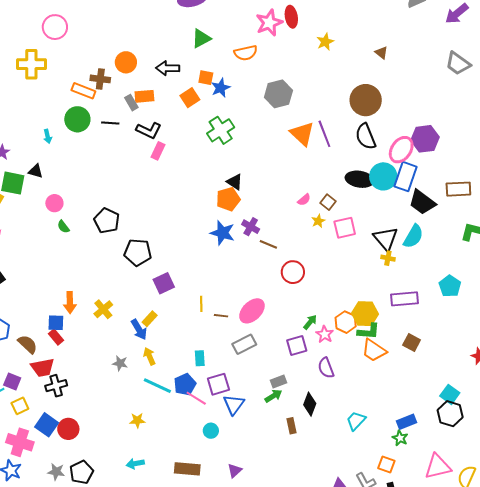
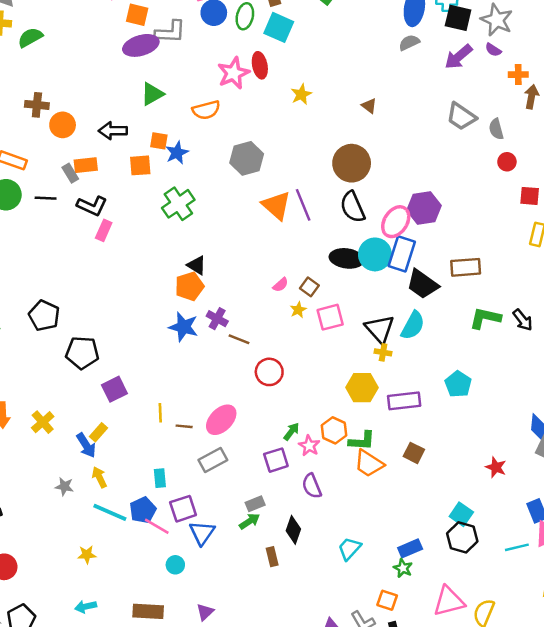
brown cross: (100, 79) -> (37, 105), moved
orange square: (190, 98) -> (140, 165), turned 30
yellow hexagon: (365, 314) -> (362, 388), moved

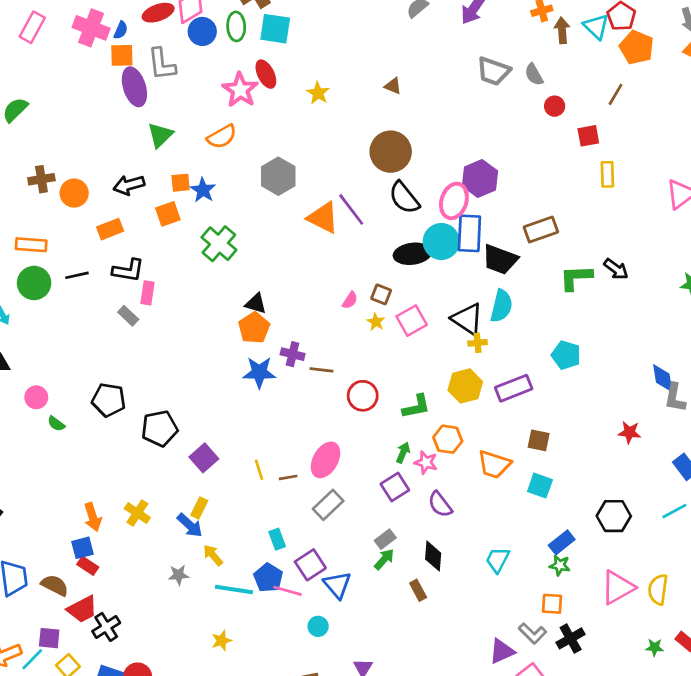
gray L-shape: (170, 32) -> (162, 64), turned 96
purple ellipse: (141, 45) -> (134, 87), turned -76
gray rectangle: (70, 173) -> (128, 316), moved
green L-shape: (362, 441) -> (416, 407), moved
cyan square: (461, 514) -> (540, 486), moved

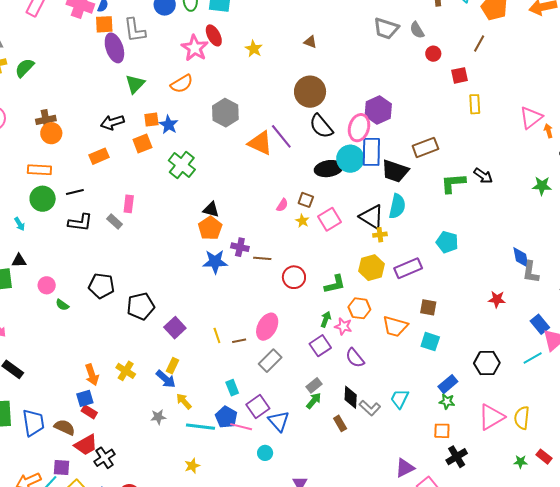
orange circle: (74, 193) -> (51, 133), moved
black L-shape: (128, 270) -> (80, 222), moved
gray L-shape: (532, 633) -> (370, 408), moved

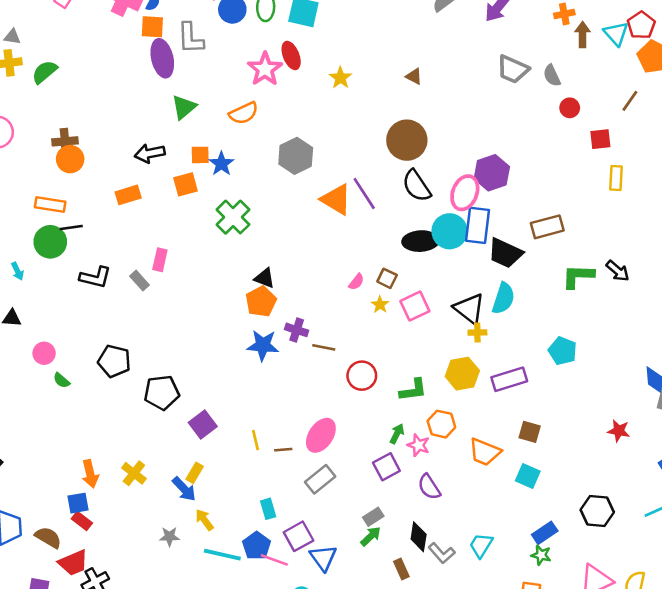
black line: (75, 192) -> (71, 227), moved

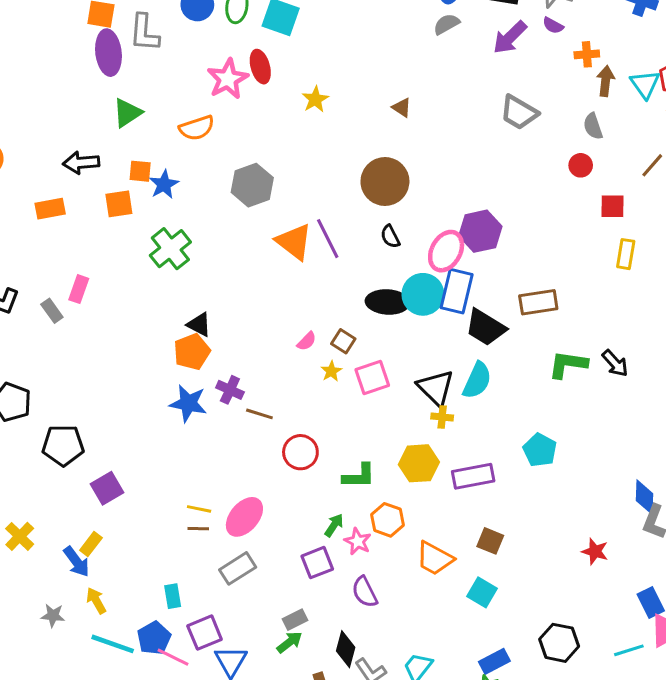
gray semicircle: (552, 76) -> (593, 126), moved
black semicircle: (417, 186) -> (390, 237), size x0.6
yellow line: (255, 440) -> (199, 509), moved, turned -72

